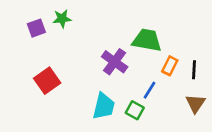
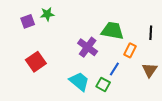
black line: (194, 70) -> (151, 33), moved
brown triangle: (195, 104) -> (150, 70), moved
cyan trapezoid: (104, 106) -> (79, 81), turned -65

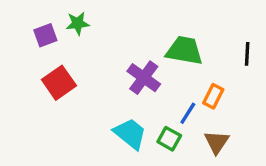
orange rectangle: (130, 50) -> (213, 96), moved
red square: (36, 62) -> (59, 83), moved
brown triangle: (150, 70) -> (217, 142), moved

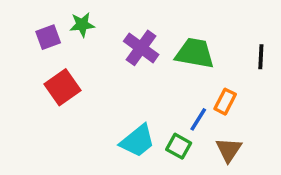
purple cross: (144, 78) -> (141, 48), moved
cyan trapezoid: (130, 134) -> (138, 141), turned 102

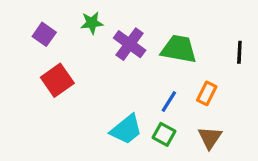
green star: (82, 25) -> (92, 23), moved
purple square: (48, 37) -> (44, 34), turned -35
blue line: (198, 119) -> (169, 102), moved

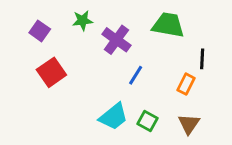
green trapezoid: (179, 49) -> (168, 25), moved
black line: (239, 52) -> (202, 59), moved
blue line: (169, 102) -> (136, 75), moved

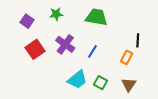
green trapezoid: (168, 25) -> (96, 17), moved
purple cross: (116, 40) -> (65, 44), moved

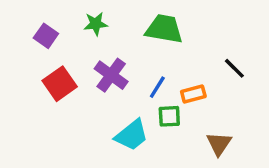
black line: (138, 40) -> (234, 68), turned -48
orange rectangle: (127, 57) -> (193, 94), moved, turned 48
green square: (100, 83) -> (169, 116), moved, turned -32

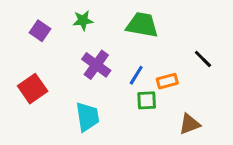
red square: (60, 84) -> (33, 89), moved
cyan trapezoid: (132, 135) -> (87, 117), moved, turned -60
brown triangle: (219, 144) -> (190, 124), turned 35

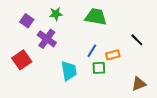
purple cross: (96, 65) -> (47, 39), moved
cyan trapezoid: (87, 117) -> (69, 71), moved
brown triangle: (190, 124) -> (139, 84), moved

